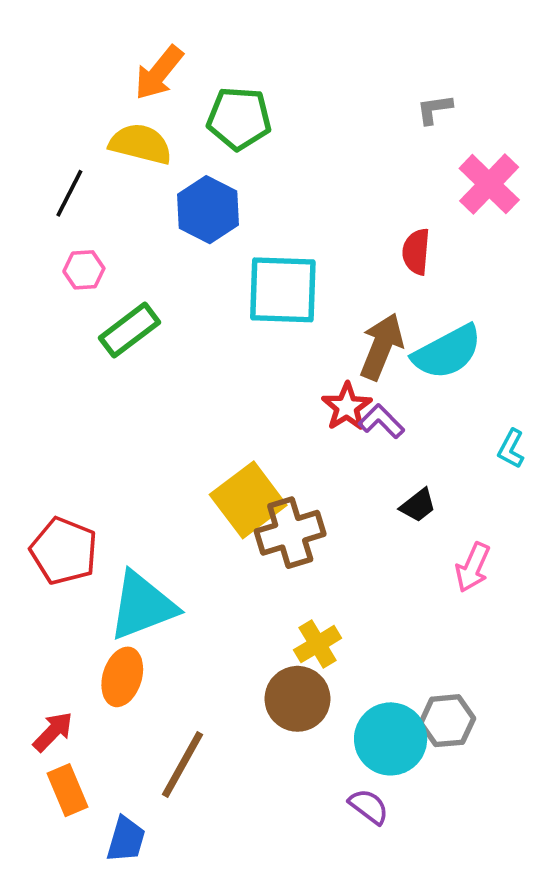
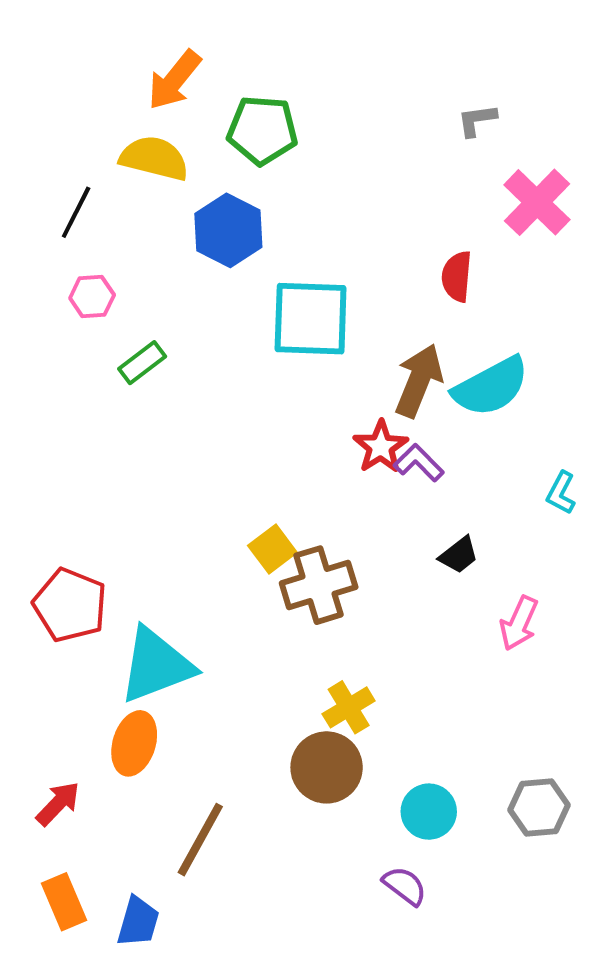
green rectangle: (130, 330) -> (142, 363), size x0.7
yellow square: (248, 500) -> (272, 549), size x0.6
gray hexagon: (447, 721) -> (539, 808), moved
cyan circle: (391, 739) -> (429, 812), size x0.7
orange rectangle: (68, 790) -> (64, 902), moved

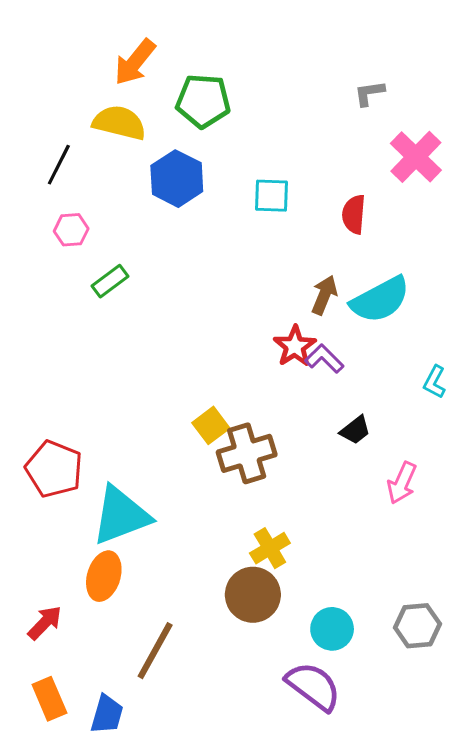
cyan square: (311, 319) -> (271, 196), moved, size x0.6
brown arrow: (419, 381) -> (324, 295), size x0.7
purple semicircle: (405, 886) -> (313, 686), size x1.6

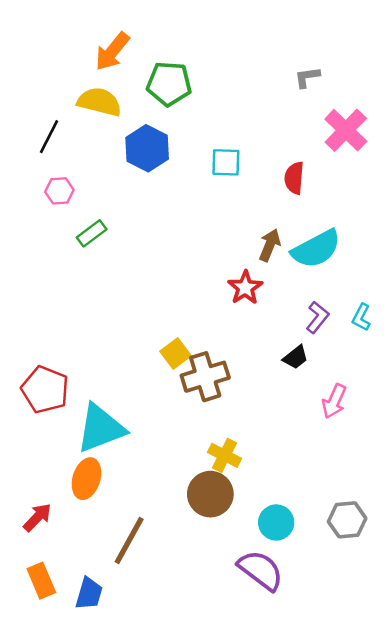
purple L-shape: (324, 359) -> (317, 317), moved, turned 84
yellow cross: (270, 548) -> (225, 455), turned -32

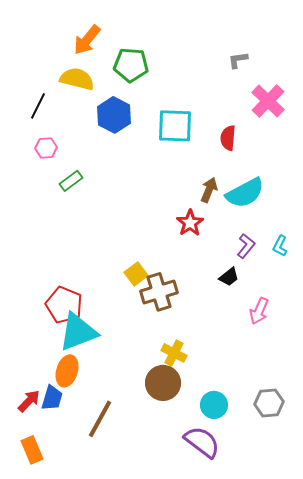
cyan square: (226, 162) -> (175, 126), size x1.5
red pentagon: (45, 390) -> (64, 305), moved
blue trapezoid: (89, 593) -> (52, 398), moved

